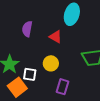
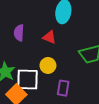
white square: (30, 74) -> (27, 80), size x1.6

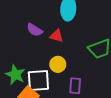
purple semicircle: (19, 33) -> (35, 30), moved, turned -56

